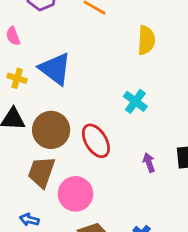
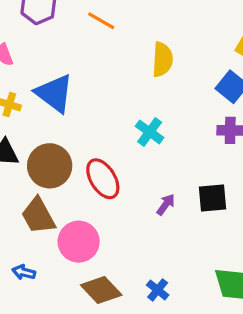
purple arrow: (149, 163) -> (166, 205), turned 54
brown trapezoid: (42, 172) -> (38, 216), turned -48

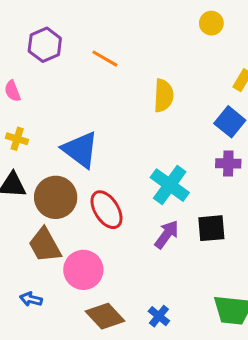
blue triangle: (54, 93) -> (80, 150), moved
cyan cross: (150, 132) -> (170, 185), moved, size x1.4
purple arrow: (166, 205) -> (167, 234), size x1.4

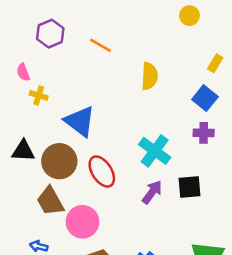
yellow cross: (17, 139) -> (39, 95), moved

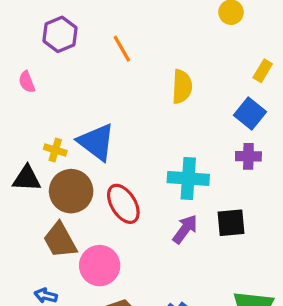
orange line: (101, 45) -> (122, 49), turned 30
yellow cross: (39, 95) -> (55, 150), moved
cyan cross: (155, 151) -> (188, 178), turned -32

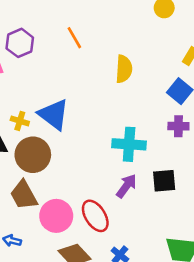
purple hexagon: (60, 34) -> (20, 43), moved
red ellipse: (123, 204) -> (95, 216), moved

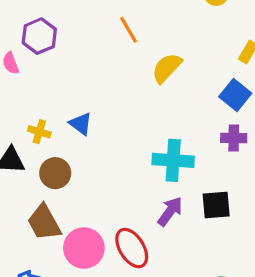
orange line: (74, 38) -> (129, 30), moved
yellow semicircle: (124, 69) -> (167, 68), turned -140
blue triangle: (54, 114) -> (81, 124), size x0.6
brown circle: (33, 155) -> (55, 173), size x0.7

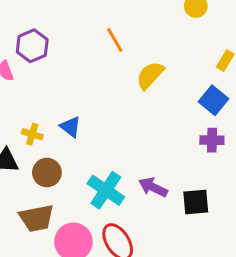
cyan cross: (173, 160) -> (106, 190), moved, turned 30
purple arrow: (170, 211) -> (153, 187), moved, turned -100
brown trapezoid: (44, 223) -> (37, 218), turned -72

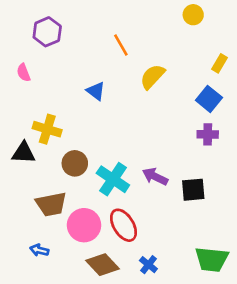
purple hexagon: (32, 46) -> (47, 32), moved
blue triangle: (70, 127) -> (96, 91), moved
yellow cross: (32, 134) -> (47, 129), size x1.5
brown circle: (47, 173) -> (75, 163), moved

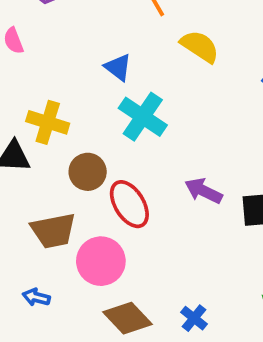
yellow semicircle: (152, 77) -> (200, 46), turned 80
cyan cross: (113, 179) -> (143, 117), moved
red ellipse: (123, 225) -> (129, 204), moved

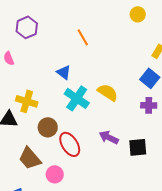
yellow semicircle: (200, 46) -> (108, 92), moved
brown trapezoid: (53, 231) -> (30, 158), turned 60
pink circle: (101, 261) -> (55, 174), size x0.7

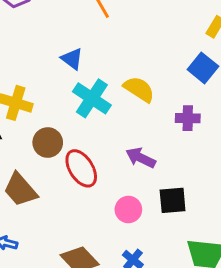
purple cross: (149, 105) -> (188, 118), moved
black square: (138, 147) -> (173, 200), moved
pink circle: (55, 174) -> (128, 210), moved

